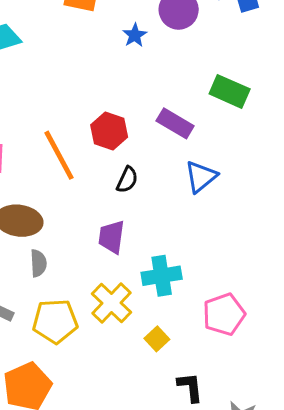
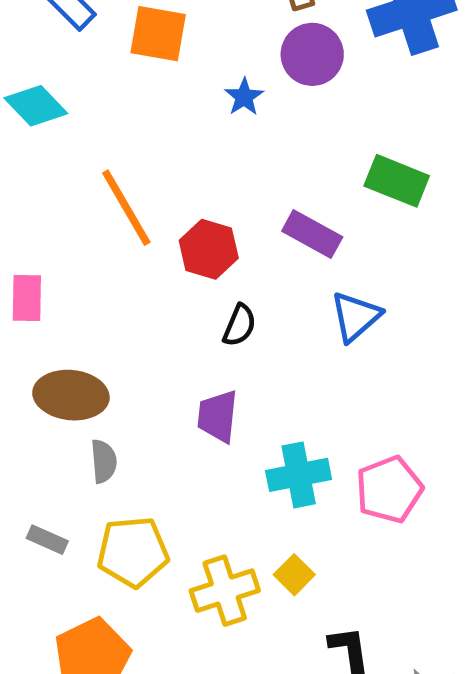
orange line: (59, 155) -> (126, 208), moved
yellow cross: (112, 303) -> (225, 591), moved, turned 30
pink pentagon: (224, 314) -> (389, 489), moved

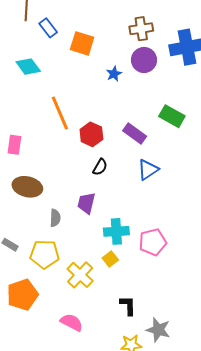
gray semicircle: (104, 461) -> (55, 218), moved
yellow square: (294, 575) -> (110, 259), moved
yellow cross: (225, 591) -> (80, 275), turned -36

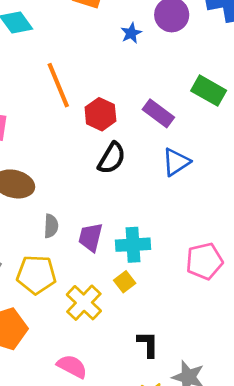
black semicircle: (100, 167) -> (112, 158), size x1.4
purple trapezoid: (86, 203) -> (90, 237), moved
pink pentagon: (153, 242) -> (204, 261), moved

